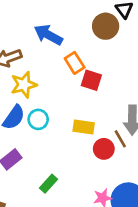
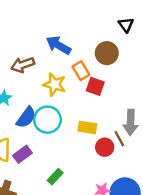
brown circle: (106, 26) -> (107, 53), moved
yellow star: (24, 85) -> (54, 84), moved, turned 30
cyan circle: (38, 119) -> (47, 120), size x1.5

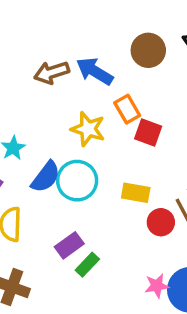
brown circle: (107, 53) -> (148, 50), moved
brown arrow: (23, 65) -> (52, 73), moved
purple rectangle: (22, 154) -> (69, 245), moved

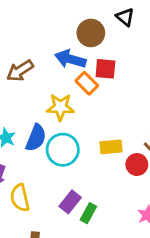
blue arrow: (95, 71) -> (70, 59), moved
red square: (148, 132) -> (105, 69), moved
blue semicircle: (46, 177) -> (36, 138), moved

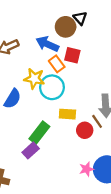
black triangle: (125, 17) -> (80, 18), moved
cyan circle: (63, 150) -> (52, 87), moved
green rectangle: (88, 213) -> (39, 133), moved, size x1.5

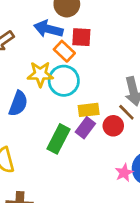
purple rectangle: (31, 150) -> (85, 128), moved

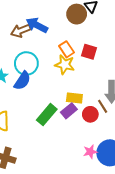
blue arrow: (48, 29) -> (37, 25), moved
red square: (81, 37) -> (89, 52), moved
yellow star: (40, 74) -> (65, 65), moved
cyan circle: (64, 81) -> (26, 63), moved

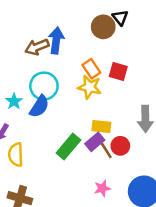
blue arrow: (37, 25) -> (56, 40), turned 70
brown line: (103, 106) -> (106, 151), moved
pink star: (90, 152) -> (102, 188), moved

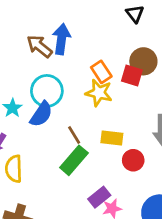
brown circle: (103, 27) -> (143, 61), moved
brown arrow: (37, 47) -> (39, 46), turned 60
purple rectangle: (95, 142) -> (99, 197), moved
brown line: (106, 151) -> (74, 135), moved

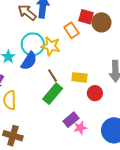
red square: (132, 75) -> (86, 17), moved
yellow star: (99, 93) -> (51, 46), moved

